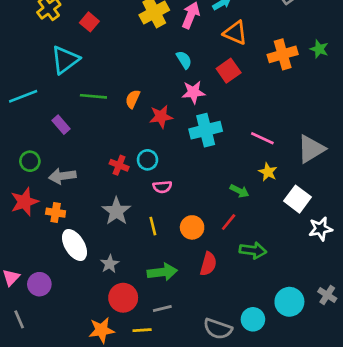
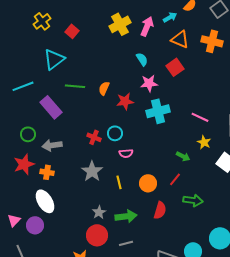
orange cross: (283, 54) -> (212, 41), moved, turned 30
purple rectangle: (61, 125) -> (51, 107), size x1.6
white ellipse: (74, 245) -> (45, 201), moved
gray star: (110, 264) -> (99, 212), moved

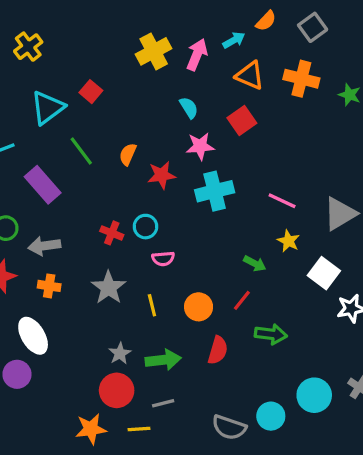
red square: (72, 31) -> (91, 92), moved
green line: (75, 86) -> (81, 151), turned 48
orange cross: (47, 172) -> (49, 286), moved

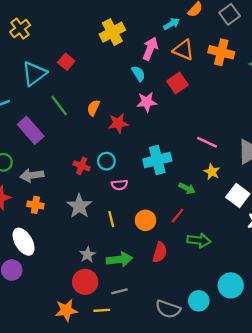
pink arrow: (197, 55) -> (150, 49), moved
cyan cross: (215, 191) -> (157, 160), moved

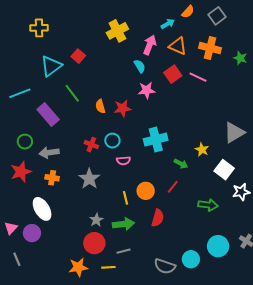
yellow cross: (20, 29) -> (39, 28), turned 36
orange semicircle: (93, 108) -> (100, 106), moved, turned -40
pink line: (207, 142) -> (198, 77), moved
yellow line: (111, 219) -> (126, 198), moved
green arrow: (199, 240) -> (208, 205), moved

